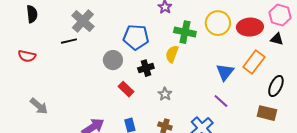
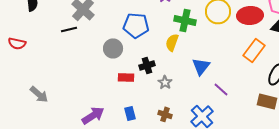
red semicircle: (27, 56) -> (17, 43), moved
black cross: (146, 68) -> (147, 65), moved
blue triangle: (225, 72) -> (201, 66), moved
red rectangle: (126, 89) -> (126, 77), turned -42

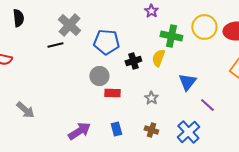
blue pentagon: (136, 25) -> (106, 42), moved
gray circle: (113, 48) -> (99, 76), moved
black cross: (147, 65) -> (133, 61), moved

